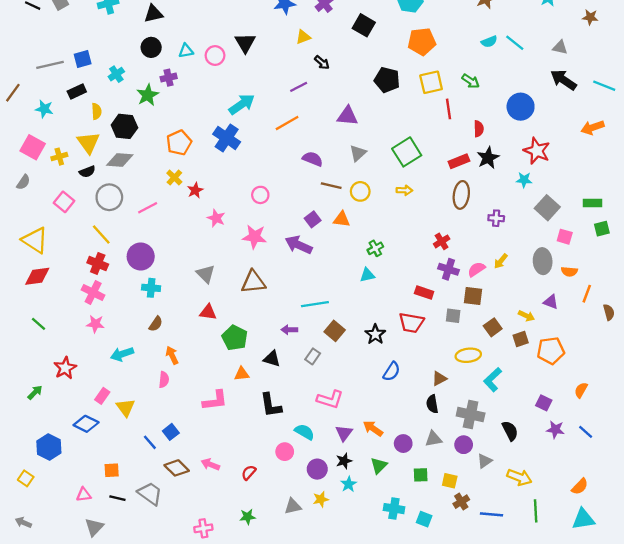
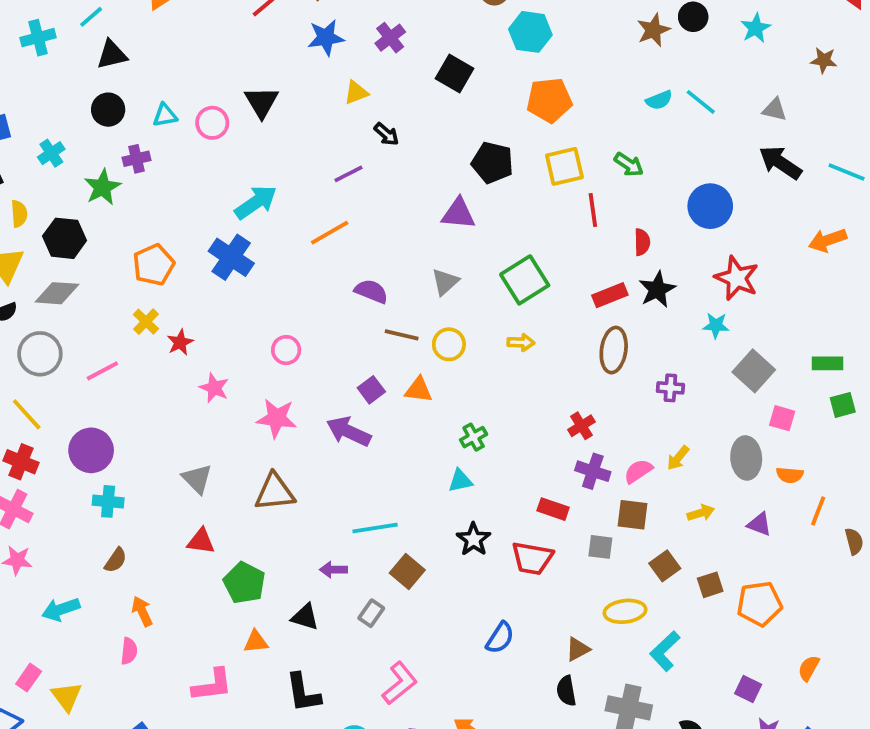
purple triangle: (347, 116) -> (458, 214), moved
yellow arrow: (526, 316) -> (701, 513), moved, turned -42
black star: (375, 334) -> (474, 539), moved
pink L-shape: (330, 399) -> (400, 683), turned -56

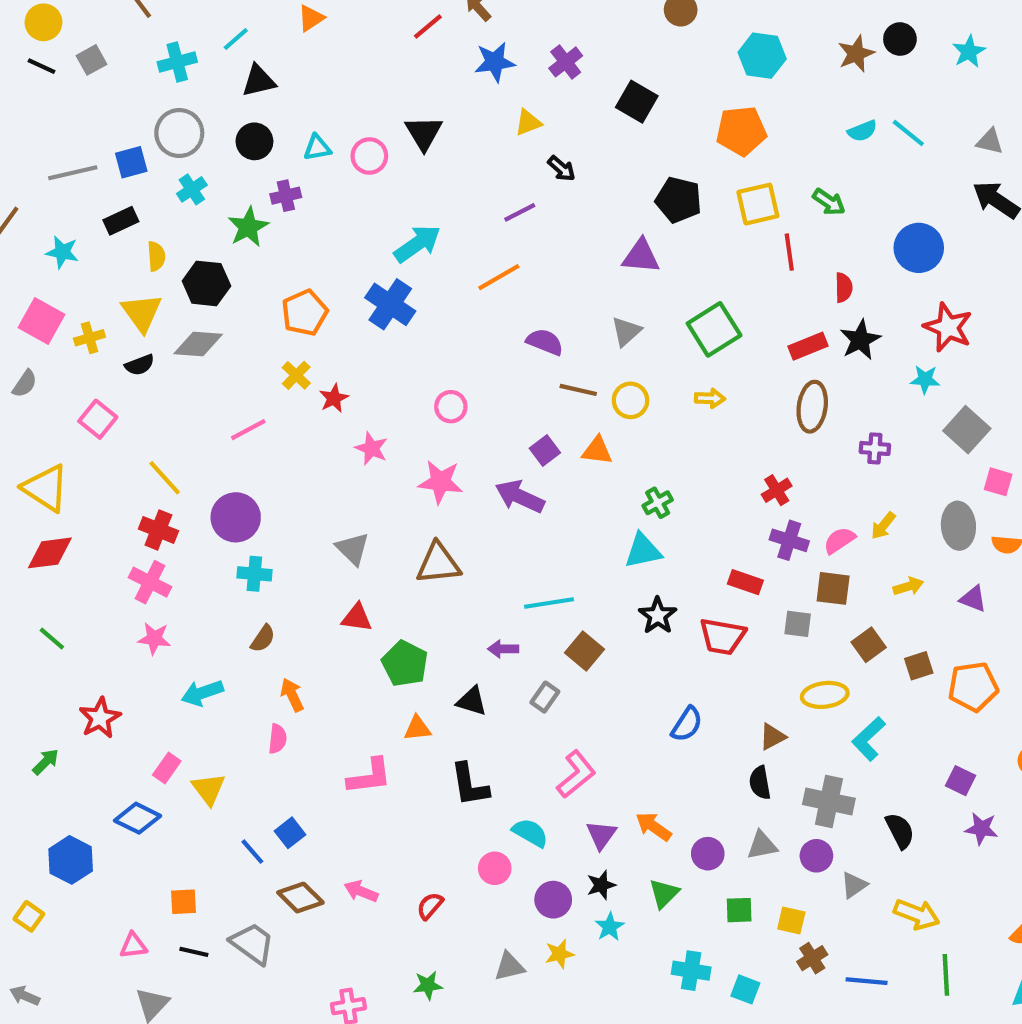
cyan hexagon: (530, 32) -> (762, 56), moved
gray circle: (40, 354) -> (179, 133), moved
cyan triangle: (460, 481) -> (643, 551), size x1.4

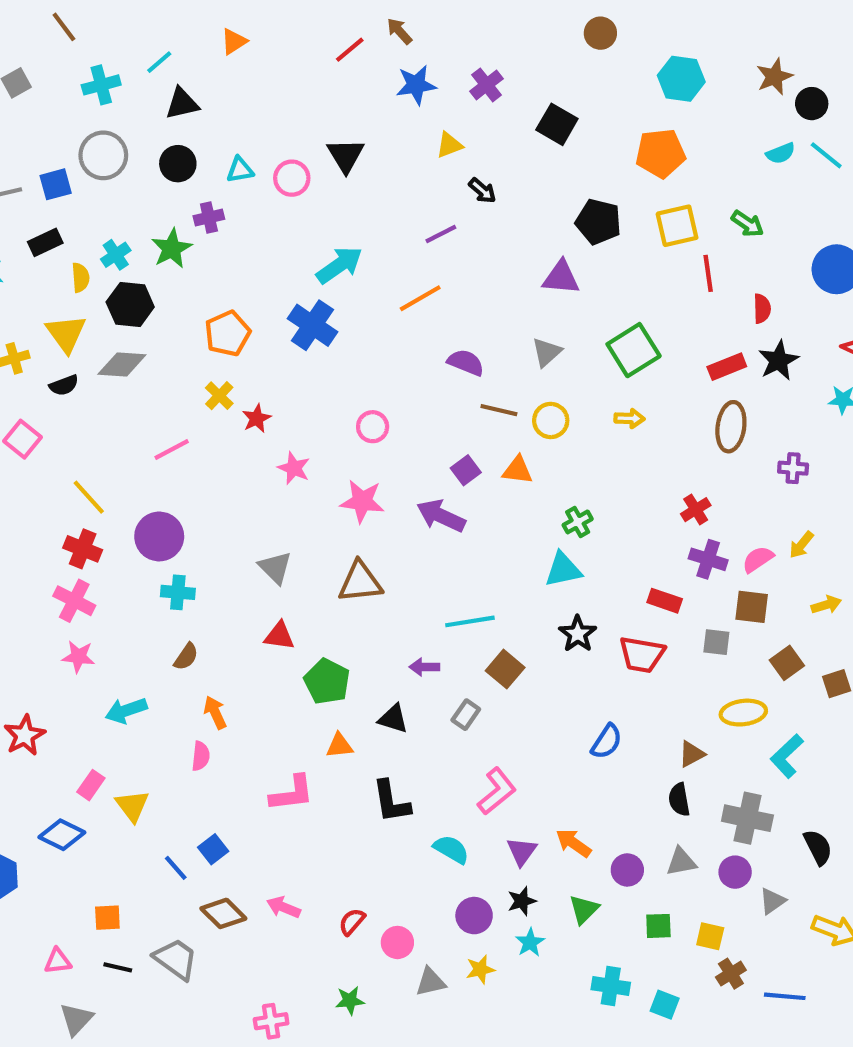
black circle: (900, 39) -> (812, 104), moved
cyan cross: (192, 189) -> (116, 255), moved
pink circle: (495, 868) -> (397, 942), moved

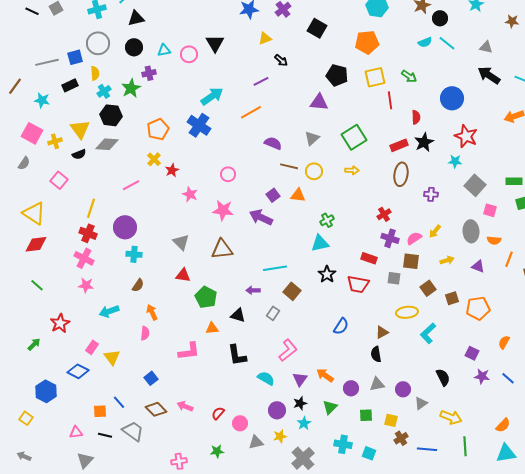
yellow semicircle: (80, 278) -> (95, 73), moved
yellow line: (89, 497) -> (91, 208), turned 60
gray cross: (747, 818) -> (303, 458), moved, turned 35
blue line: (176, 868) -> (119, 402), moved

